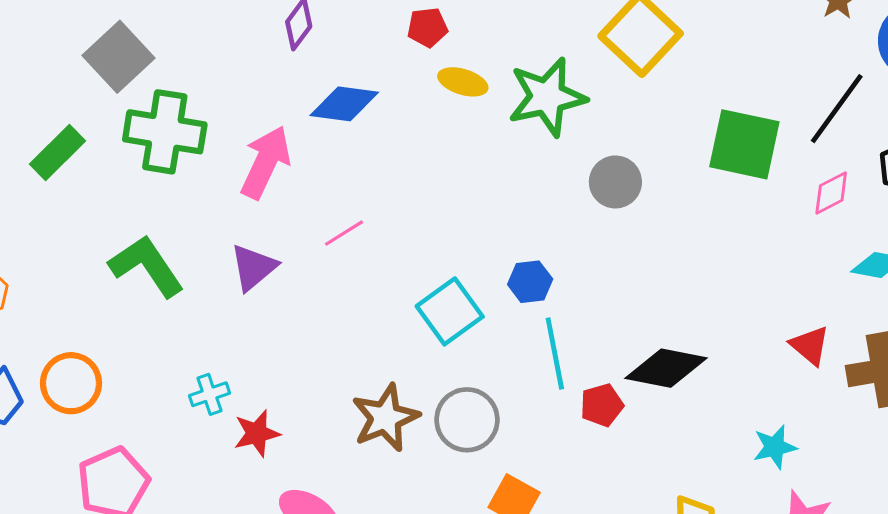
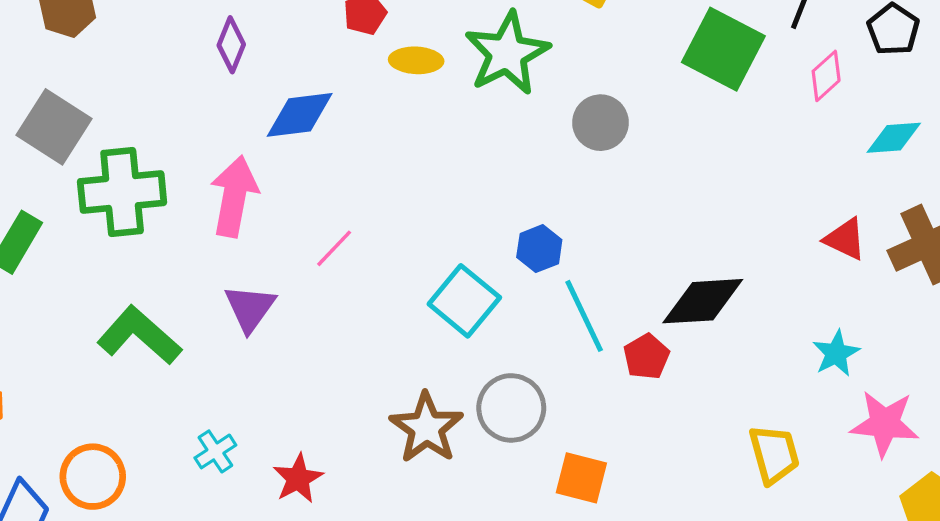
green square: (744, 144) -> (723, 49), turned 30
cyan cross: (209, 394) -> (215, 451), moved

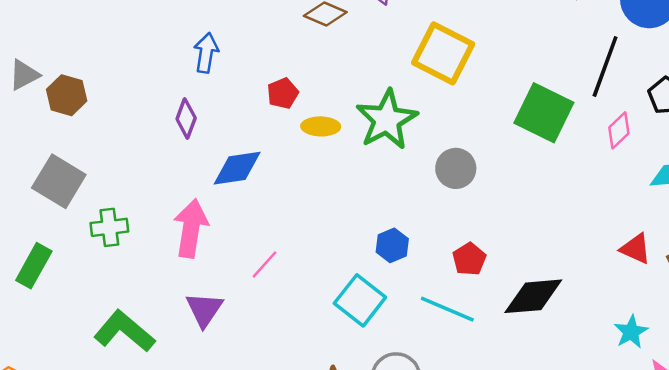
green cross: (122, 192) -> (109, 227), size x0.6
blue hexagon: (539, 249) -> (392, 245), moved
cyan line: (584, 316) -> (447, 309), turned -40
red pentagon: (646, 357) -> (469, 259), moved

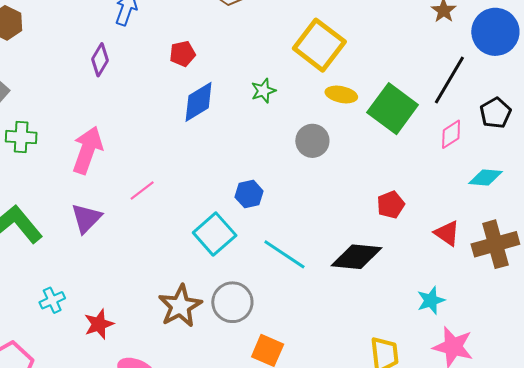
green star: (387, 120) -> (263, 91), size x0.5
yellow ellipse: (321, 126) -> (341, 94), moved
blue diamond: (237, 168) -> (199, 102), moved, turned -33
red pentagon: (469, 259) -> (391, 205), moved

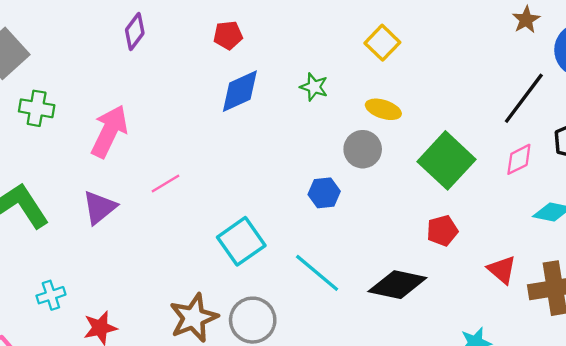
yellow square: (319, 45) -> (382, 43), size x0.6
green star: (263, 91) -> (314, 87), turned 30
yellow ellipse: (341, 94) -> (383, 109), moved
green square: (393, 109) -> (447, 160), moved
blue hexagon: (249, 194) -> (324, 193), moved

